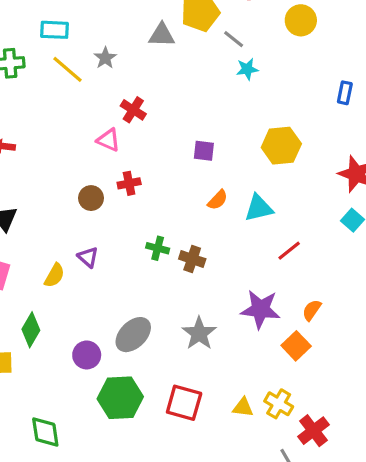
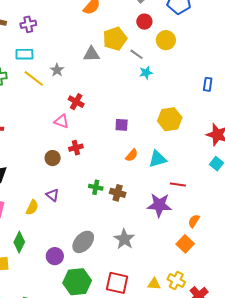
yellow circle: (301, 20) -> (166, 40), moved
red line: (289, 251) -> (178, 185), turned 49
purple star: (260, 309) -> (159, 205), moved

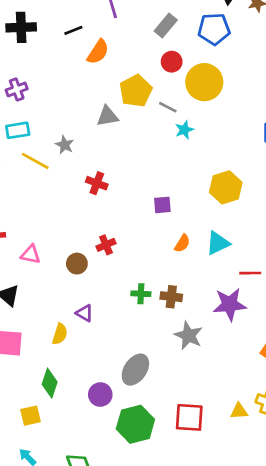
yellow circle: (166, 40) -> (204, 82), size x1.4
pink triangle: (62, 121) -> (31, 254), moved
gray star: (124, 239) -> (188, 336), moved

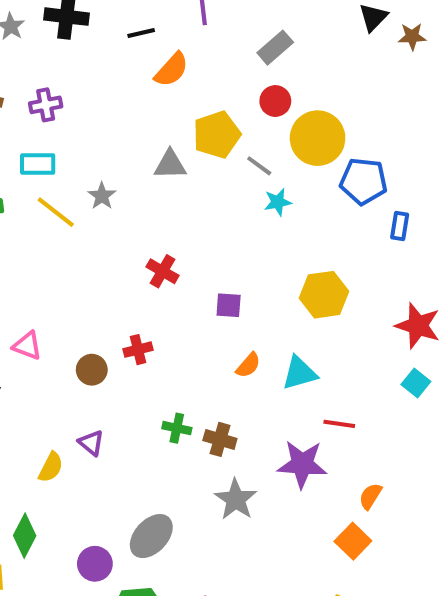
blue pentagon: (214, 29) -> (364, 181), moved
red cross: (97, 183) -> (163, 271), moved

